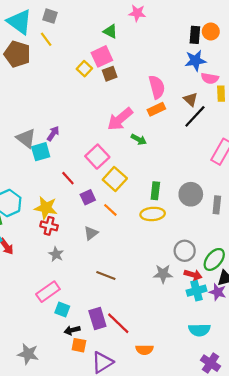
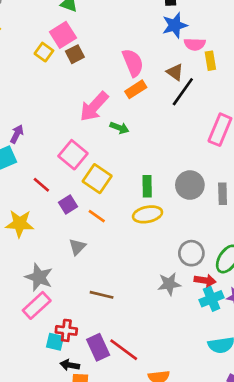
red cross: (49, 226) -> (66, 330), moved
gray star: (56, 254) -> (39, 277), size x1.5
pink rectangle: (48, 292) -> (37, 305), moved
black arrow: (72, 330) -> (70, 365), turned 32

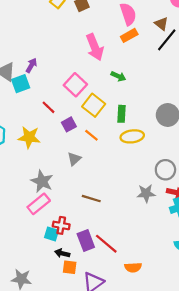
pink arrow: (94, 107) -> (95, 47), turned -68
green arrow: (119, 128) -> (118, 76), moved
green rectangle: (147, 186) -> (122, 114), moved

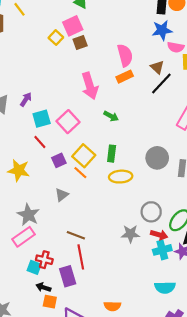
cyan square: (21, 84) -> (42, 119), moved
yellow square: (94, 105) -> (84, 156), moved
red line: (106, 244) -> (81, 257), moved, turned 35

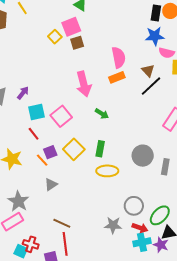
orange line: (80, 173) -> (42, 160), moved

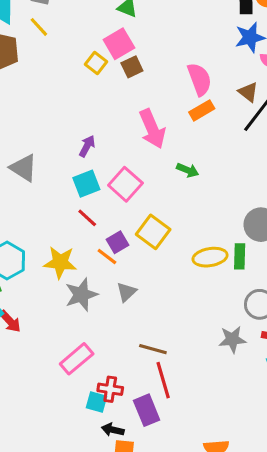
purple arrow: (23, 93) -> (87, 146), moved
green rectangle: (100, 149) -> (240, 256), moved
gray star: (18, 201) -> (81, 295), moved, turned 30

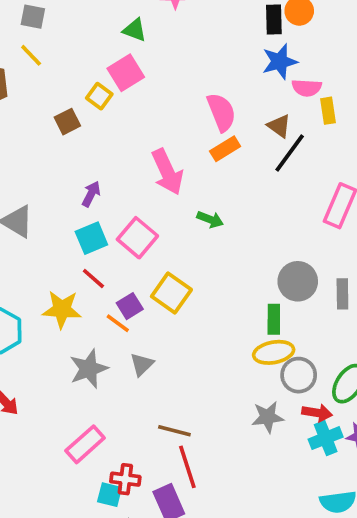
brown square: (132, 67) -> (67, 122), moved
yellow ellipse: (210, 257) -> (274, 352), moved
yellow star: (60, 262) -> (62, 309), moved

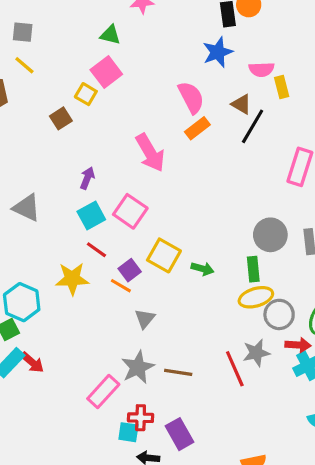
blue star: (280, 62) -> (218, 52), moved
green arrow: (210, 219) -> (202, 269), moved
gray star: (89, 369) -> (138, 367), moved
red line: (187, 467) -> (235, 369), moved

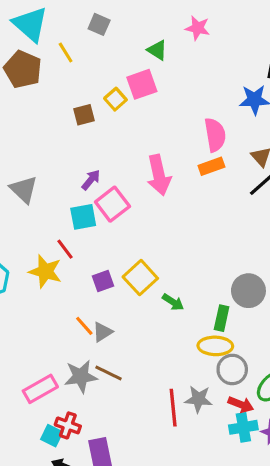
gray square: (23, 32) -> (99, 24), moved
pink square: (130, 211) -> (112, 204), moved
red line: (96, 250) -> (65, 249), moved
orange line: (121, 286) -> (84, 326), moved
brown line: (178, 372) -> (108, 373), moved

